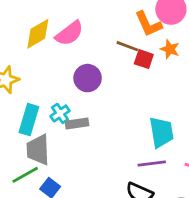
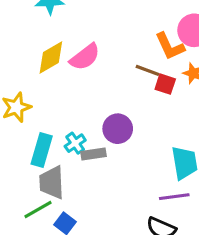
purple circle: (88, 78) -> (118, 129), moved

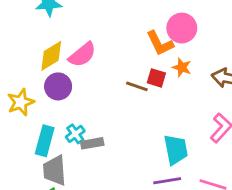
brown line: (147, 70) -> (137, 86), moved
purple circle: (118, 129) -> (58, 86), moved

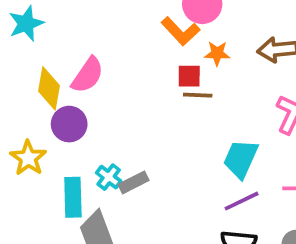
yellow diamond: (51, 56) -> (49, 88), turned -32
brown line: (137, 86) -> (198, 95), moved
cyan trapezoid: (176, 150) -> (241, 159), turned -128

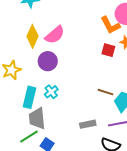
brown line: (198, 95) -> (106, 92), moved
purple circle: (69, 124) -> (48, 61), moved
gray rectangle: (133, 182) -> (88, 124), moved

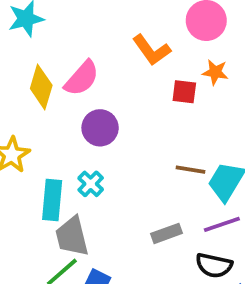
orange L-shape: (110, 25) -> (151, 50), moved
purple circle: (48, 61) -> (100, 128), moved

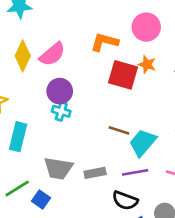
orange L-shape: (151, 50) -> (104, 42), turned 132
red square: (184, 92) -> (123, 75), size x1.6
cyan cross: (91, 184) -> (61, 111), moved, turned -36
gray trapezoid: (72, 236) -> (58, 168), moved, turned -76

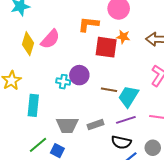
purple circle: (60, 91) -> (79, 75), moved

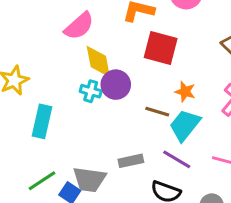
orange star: (123, 37) -> (185, 92), moved
yellow diamond: (28, 44) -> (98, 61), moved, turned -35
purple line: (126, 120) -> (177, 159), turned 42
gray trapezoid: (67, 125) -> (89, 179), moved

